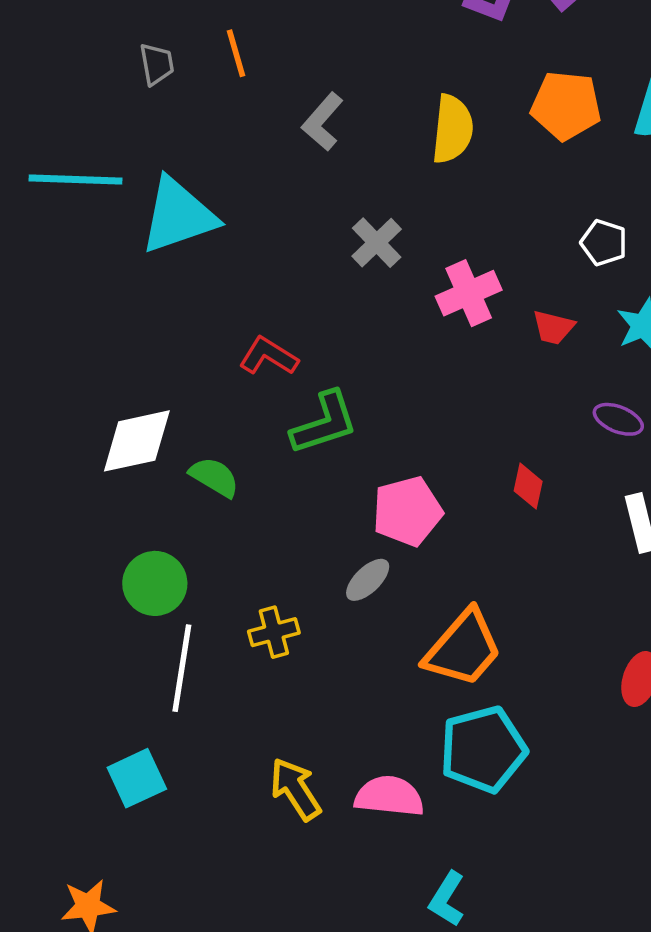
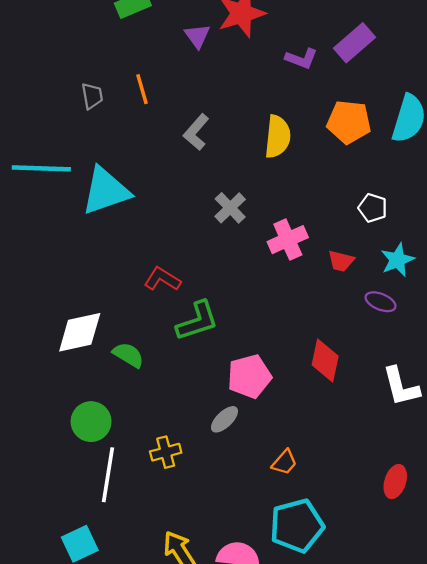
purple ellipse: (618, 419) -> (381, 302), moved
red diamond: (528, 486) -> (325, 361), size x1.5
orange trapezoid: (463, 648) -> (284, 462), size x0.5

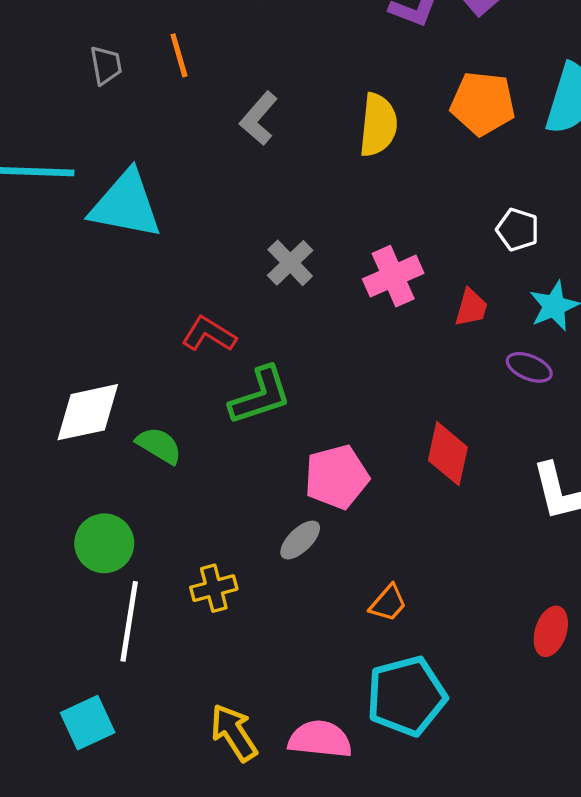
cyan triangle: (106, 191) -> (126, 205), turned 30
gray cross: (230, 208) -> (290, 263), moved
red trapezoid: (341, 261) -> (471, 308), turned -88

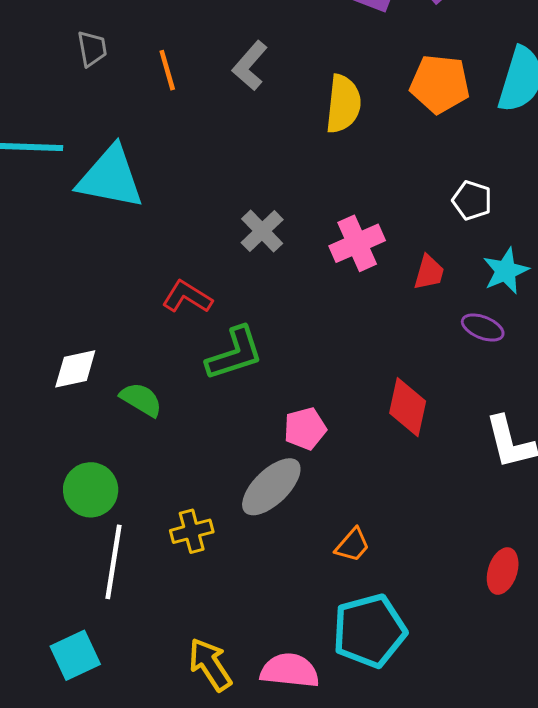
orange line: (179, 55) -> (167, 70), moved
gray L-shape: (259, 118) -> (250, 66), moved
white diamond: (88, 412) -> (75, 369), size x0.7
pink pentagon: (337, 477) -> (305, 429), size x0.7
gray ellipse: (300, 540) -> (271, 487), size x1.6

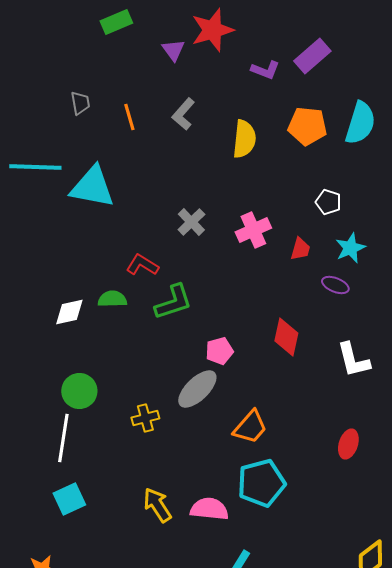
green semicircle: (141, 399) -> (112, 299), moved, turned -32
orange trapezoid: (353, 545) -> (250, 427), size x1.5
white line: (114, 562) -> (63, 438), moved

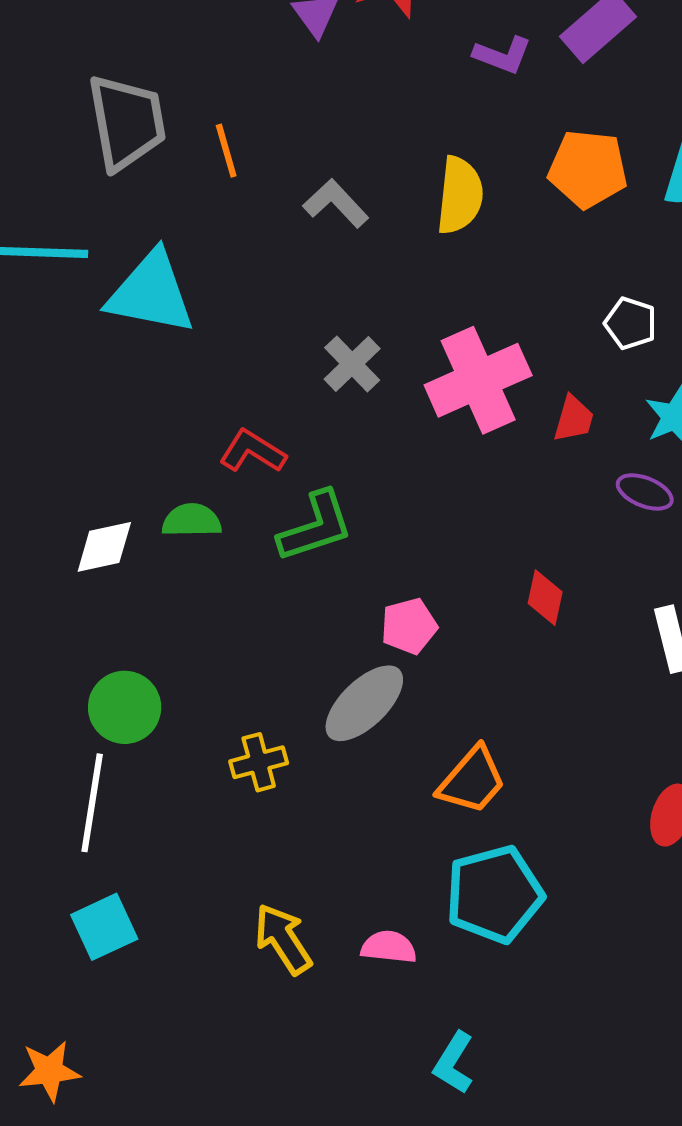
gray trapezoid: (80, 103) -> (127, 122), size x2.0
gray L-shape: (183, 114) -> (336, 203), moved, turned 96
pink cross: (253, 230) -> (478, 380), size x1.4
red diamond: (286, 337) -> (545, 598), size x0.7
pink semicircle: (209, 509) -> (389, 947), size x0.7

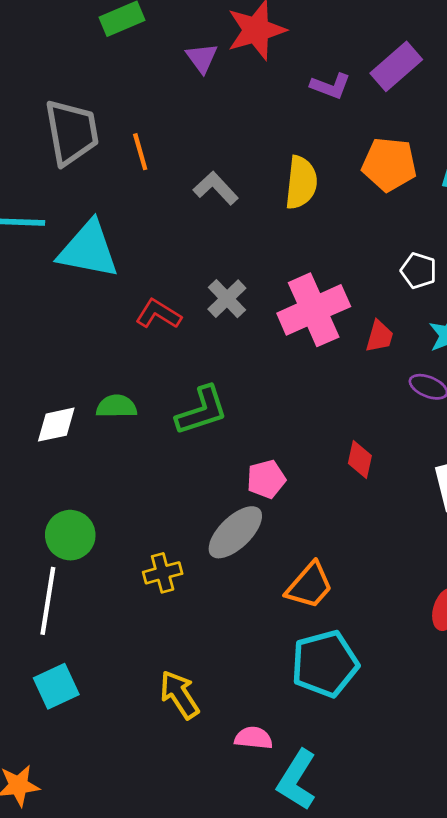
red L-shape: (253, 451) -> (158, 314), moved
pink semicircle: (389, 947) -> (254, 738), moved
cyan L-shape: (454, 1063) -> (297, 780), size x1.4

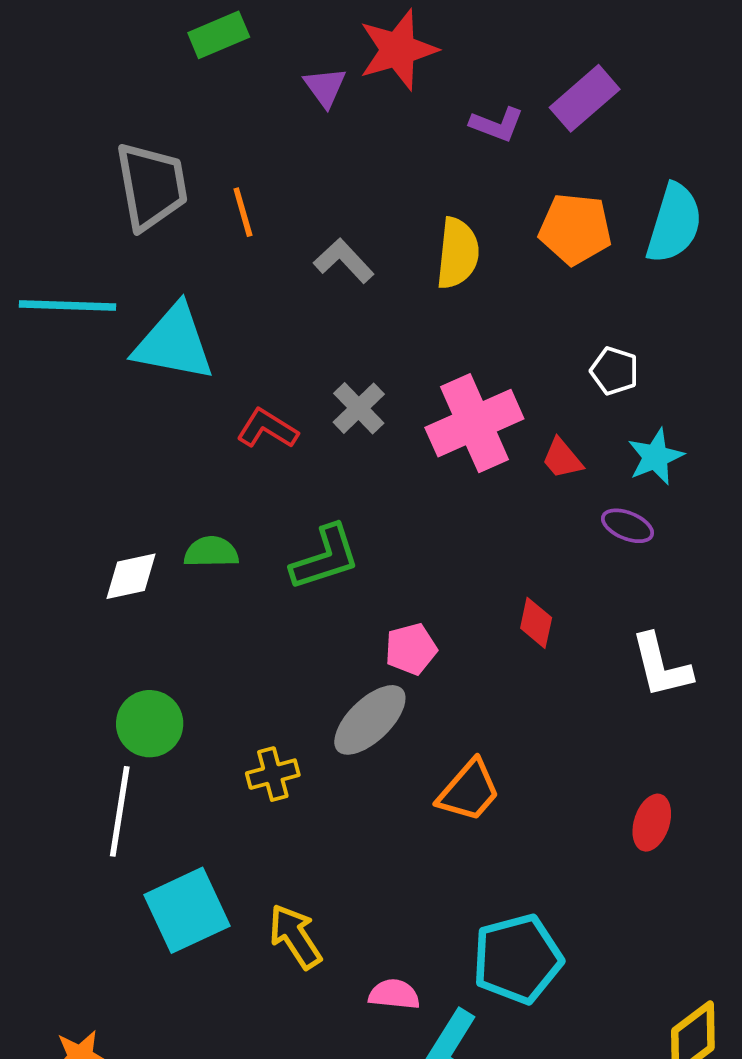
red trapezoid: (379, 336) -> (562, 459), turned 124
cyan pentagon: (325, 664) -> (517, 959), moved
cyan square: (56, 686) -> (187, 910), moved, size x1.4

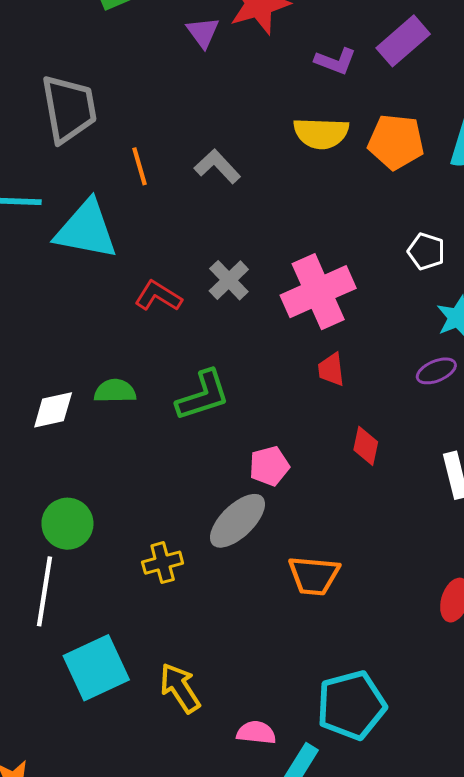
orange line: (243, 212) -> (140, 166), moved
yellow semicircle: (458, 253) -> (321, 133), moved, turned 86
red trapezoid: (562, 459) -> (331, 369), moved, turned 33
purple ellipse: (628, 526) -> (436, 371), turned -45
orange trapezoid: (469, 791) -> (314, 576), turned 54

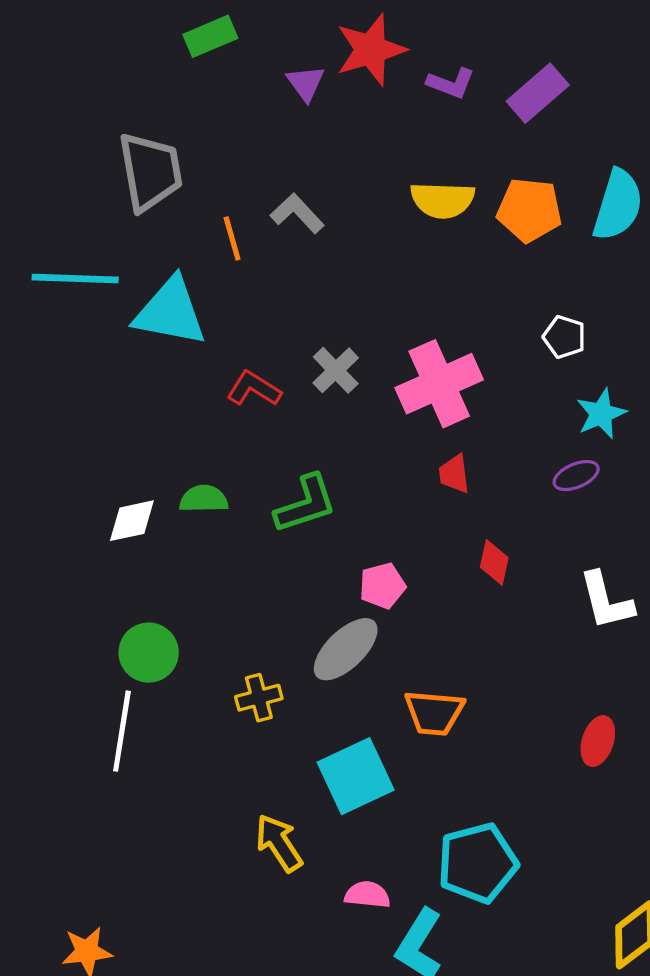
purple L-shape: (335, 61) -> (451, 83), moved
gray L-shape: (217, 166) -> (297, 213), moved
cyan square: (96, 668) -> (356, 776), moved

